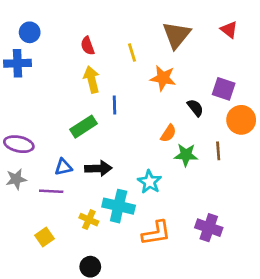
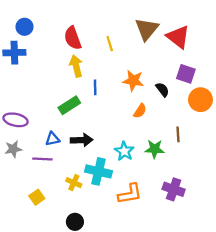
red triangle: (229, 30) -> (178, 37), moved, size x1.6
red semicircle: (88, 46) -> (73, 38), size x1.5
orange star: (163, 78) -> (133, 81), moved
brown line: (218, 151) -> (178, 134), moved
green star: (186, 155) -> (155, 149), moved

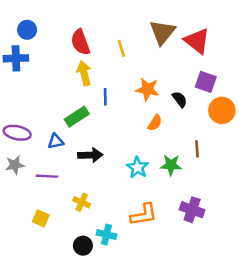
blue triangle: (53, 139) -> (56, 141), moved
cyan cross: (98, 171) -> (106, 234), moved, size x0.7
yellow square: (37, 197) -> (41, 218), turned -32

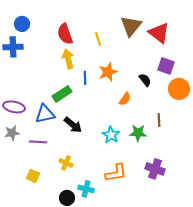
orange star: (147, 89) -> (108, 72), moved, turned -30
blue triangle: (56, 141) -> (45, 114), size x1.5
black arrow: (90, 155) -> (73, 125), turned 42

